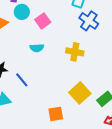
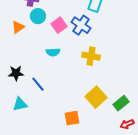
blue cross: (89, 21) -> (81, 25), moved

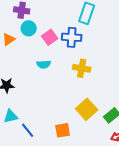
blue cross: (81, 25) -> (72, 37), turned -30
blue line: (38, 84) -> (28, 130), moved

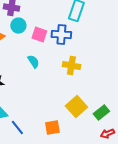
pink square: (50, 37) -> (39, 35), turned -35
cyan semicircle: (44, 64) -> (33, 62), turned -120

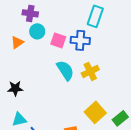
cyan semicircle: (33, 62) -> (65, 70), moved, size x1.5
yellow cross: (71, 66) -> (90, 71), turned -36

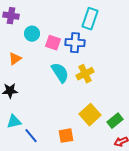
purple cross: (30, 13) -> (11, 16), moved
orange triangle: (17, 42) -> (15, 59), moved

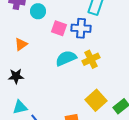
cyan circle: (32, 34) -> (38, 11), moved
cyan semicircle: (60, 73) -> (66, 58), turned -80

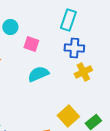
blue cross: (81, 28) -> (74, 48), moved
yellow cross: (91, 59) -> (83, 72), moved

